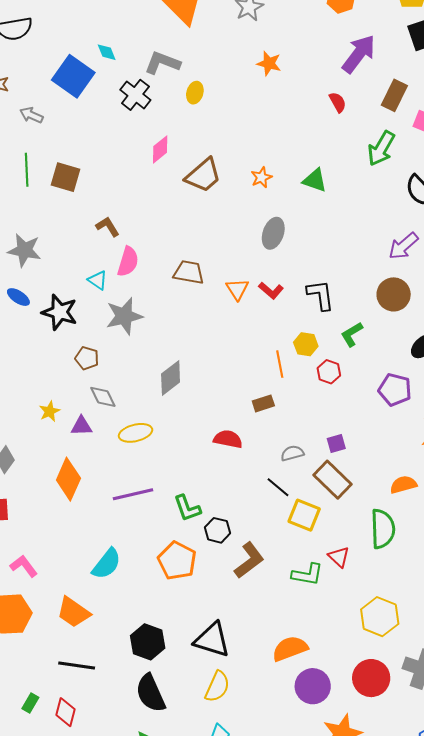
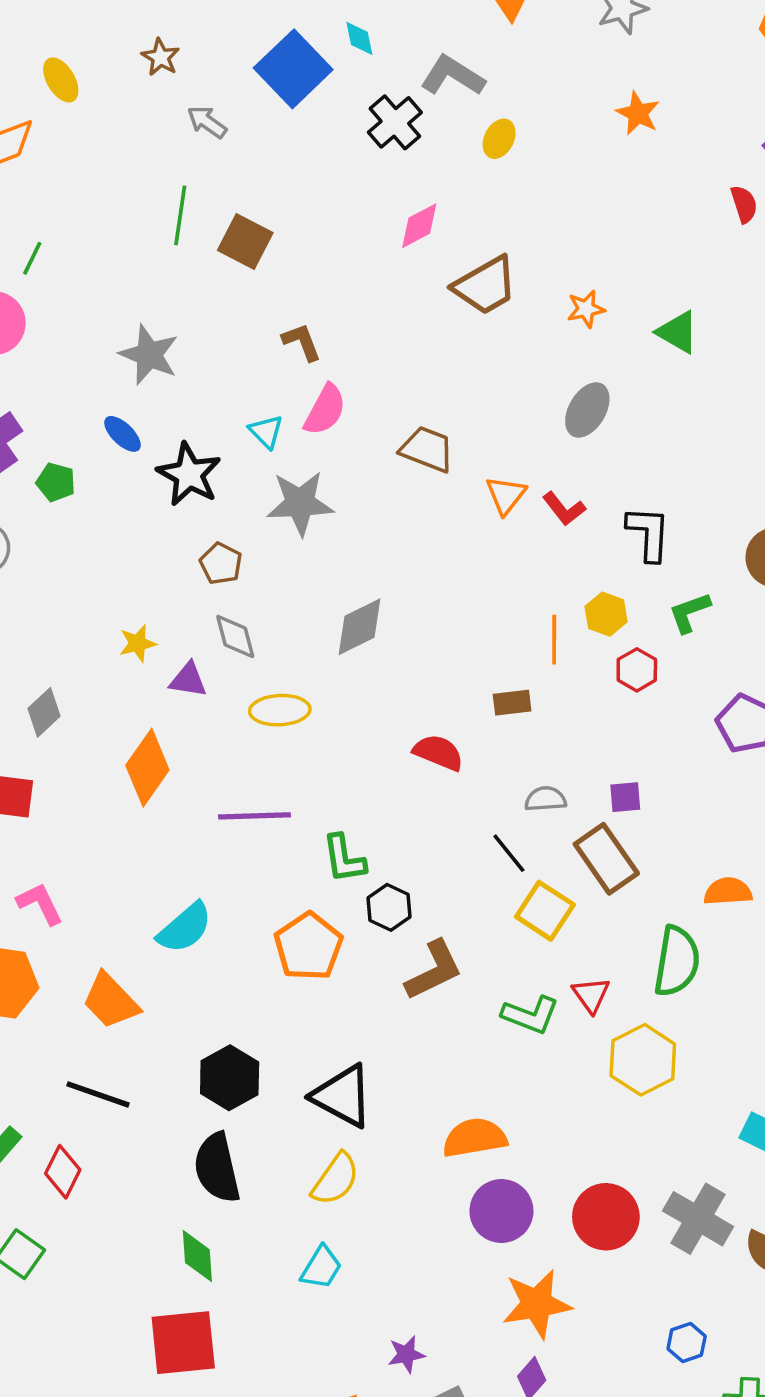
yellow hexagon: (380, 617) -> (643, 1060), moved

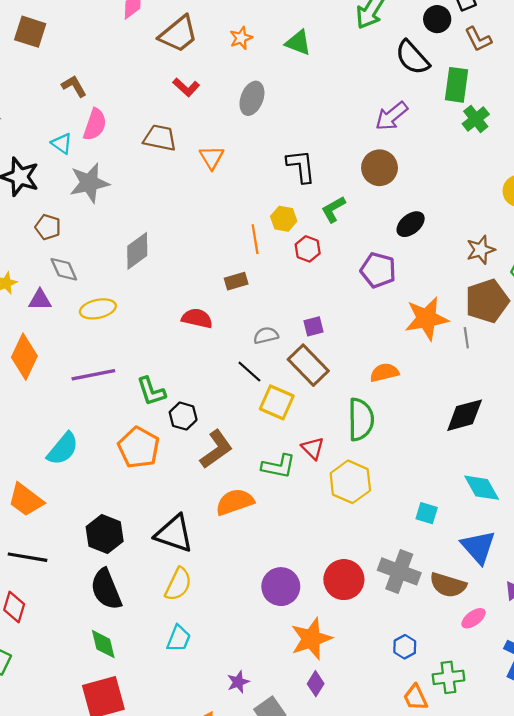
red L-shape: (564, 509) -> (186, 87), moved
orange semicircle: (475, 1138) -> (235, 502), moved

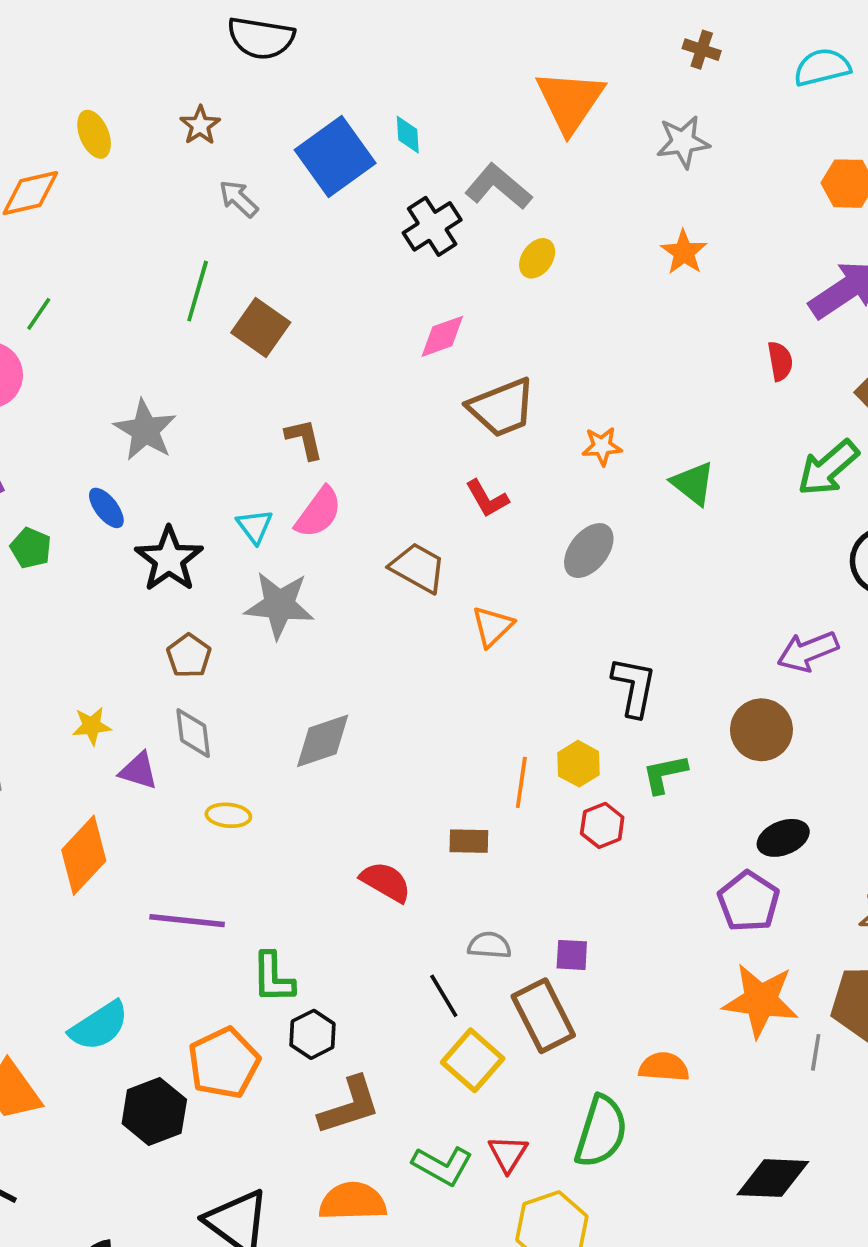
purple pentagon: (378, 270) -> (749, 901), moved
yellow ellipse: (98, 309) -> (228, 815), size x0.7
black hexagon: (105, 534) -> (154, 1111), moved

